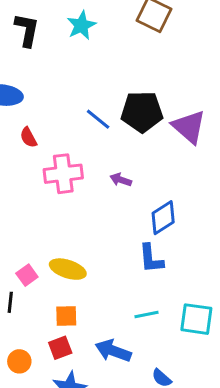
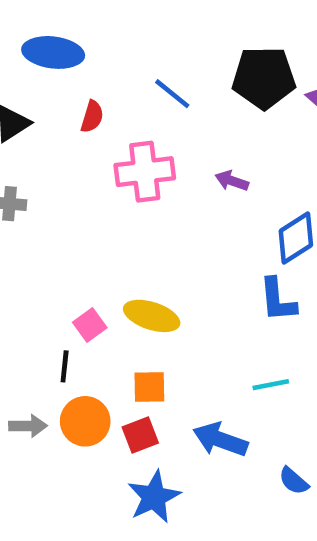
blue line: (98, 119) -> (172, 94), moved
red semicircle: (28, 137) -> (92, 117), turned -135
orange circle: (19, 361) -> (85, 421), moved, size x1.4

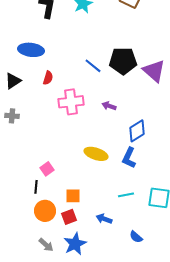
blue line: (172, 94) -> (93, 66), moved
blue L-shape: (278, 300) -> (129, 158), turned 30
yellow ellipse: (152, 316) -> (96, 154), moved
gray arrow: (28, 426) -> (46, 245), moved, turned 42
blue arrow: (220, 440) -> (104, 219), size x0.7

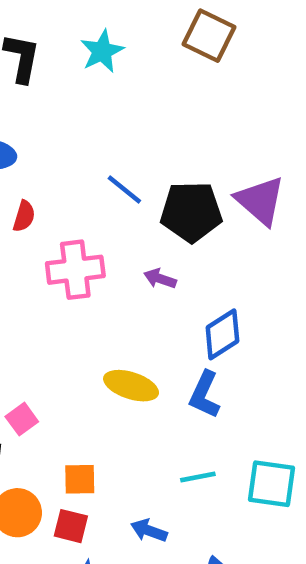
black pentagon: (123, 61) -> (191, 212), moved
red square: (69, 217) -> (71, 526), turned 35

